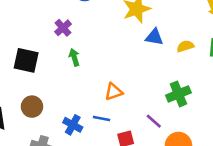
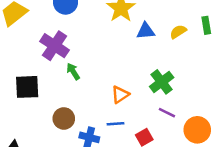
purple cross: (63, 28) -> (55, 46), size x1.6
green cross: (178, 94) -> (162, 82), moved
brown circle: (32, 107) -> (64, 118), moved

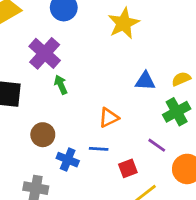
blue triangle: (146, 31) -> (145, 81), moved
yellow semicircle: (178, 32) -> (181, 79), moved
green cross: (162, 82) -> (177, 112), moved

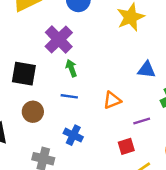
brown circle: (43, 135) -> (33, 112), moved
purple line: (157, 145) -> (142, 121), moved, turned -56
blue line: (99, 149) -> (69, 96), moved

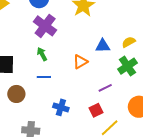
purple cross: (59, 39) -> (45, 26), moved
orange triangle: (112, 100) -> (80, 62), moved
blue cross: (73, 135) -> (61, 107), moved

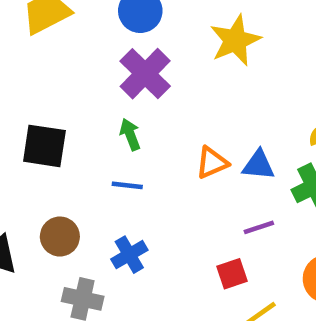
blue triangle: (103, 46) -> (258, 165), moved
brown circle: (16, 94) -> (60, 237), moved
blue cross: (61, 107) -> (129, 255), moved, turned 35

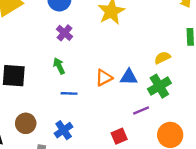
purple cross: (145, 74) -> (65, 33), size x0.6
blue line: (127, 185) -> (69, 93), moved
purple line: (259, 227) -> (141, 111), moved

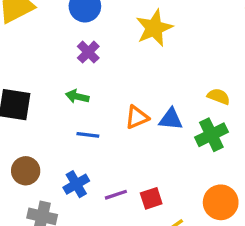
yellow semicircle: (162, 58) -> (219, 96), turned 42
green arrow: (59, 66) -> (77, 96), turned -56
purple line: (141, 111) -> (116, 195), moved

